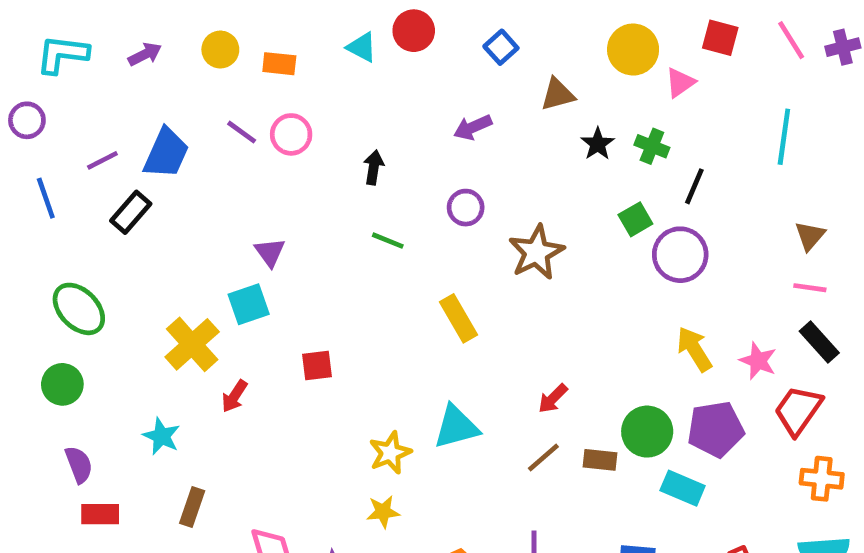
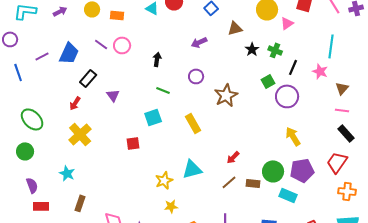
black rectangle: (131, 212) -> (88, 78), moved
cyan square: (249, 304) -> (153, 117), moved
pink star: (758, 361) -> (320, 71), moved
red arrow: (235, 396) -> (75, 103), moved
yellow star: (383, 512) -> (171, 206), moved

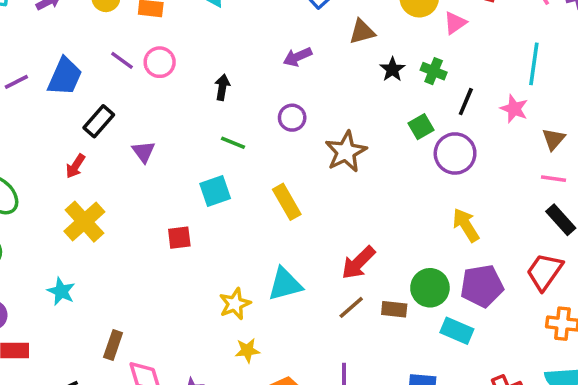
red arrow: (233, 157) -> (358, 263), size x1.5
brown rectangle: (80, 203) -> (113, 345), moved

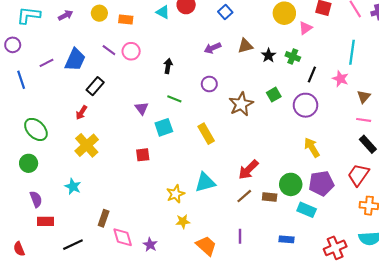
brown triangle: (362, 32) -> (245, 46), moved
green square: (421, 127) -> (274, 95), moved
purple triangle: (144, 152) -> (142, 108), moved

